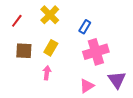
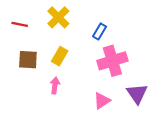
red line: (17, 21) -> (20, 24), turned 64

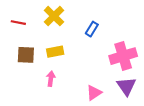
yellow rectangle: (60, 56) -> (55, 52), turned 49
pink cross: (112, 61) -> (123, 56), moved

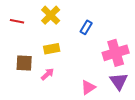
brown square: (26, 55) -> (24, 63), moved
pink arrow: (51, 79) -> (48, 74), turned 40

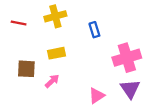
yellow cross: (51, 15) -> (55, 16), turned 30
blue rectangle: (86, 27) -> (94, 30), turned -48

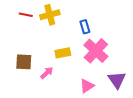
red line: (19, 23) -> (26, 15), moved
yellow rectangle: (57, 53) -> (63, 53), moved
pink cross: (127, 58) -> (96, 51), moved, turned -30

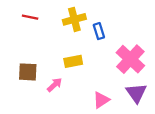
yellow cross: (50, 15) -> (74, 19), moved
pink cross: (96, 51) -> (130, 59), moved

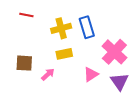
yellow cross: (74, 19) -> (61, 28), moved
blue rectangle: (99, 31) -> (87, 27), size x1.5
pink triangle: (101, 100) -> (91, 74), moved

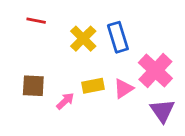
yellow cross: (61, 28) -> (83, 39), turned -30
yellow rectangle: (64, 54) -> (93, 86), moved
pink triangle: (91, 74) -> (123, 89), moved

